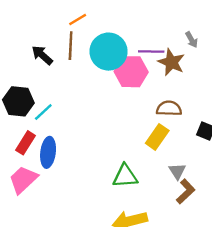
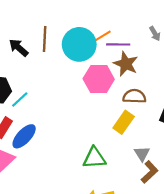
orange line: (78, 20) -> (103, 36), moved
brown star: (171, 62) -> (126, 64), moved
pink hexagon: (131, 72) -> (99, 79), moved
blue ellipse: (48, 152) -> (24, 136), turned 36

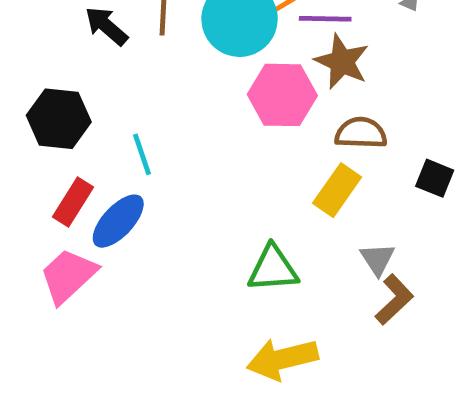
cyan line: (20, 100) -> (142, 154), moved, turned -66

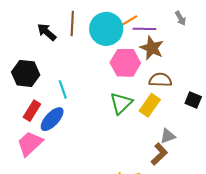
gray triangle: (378, 259) -> (168, 136), turned 42
green triangle: (273, 269) -> (121, 103), moved, turned -40
brown L-shape: (394, 300) -> (159, 154), moved

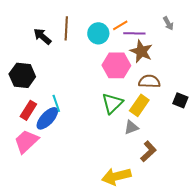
cyan circle: (106, 29) -> (98, 33), size x0.7
cyan line: (63, 89) -> (56, 103), moved
gray triangle: (168, 136) -> (131, 127), moved

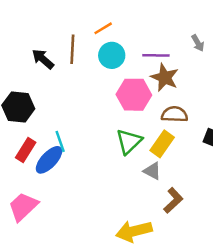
orange line: (120, 25) -> (103, 28), moved
gray triangle: (131, 127) -> (152, 171), turned 49
pink trapezoid: (26, 141) -> (23, 207), moved

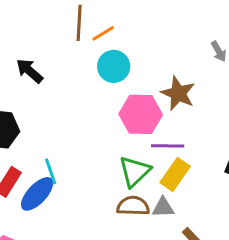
brown line: (72, 49) -> (79, 23), moved
purple line: (156, 55) -> (168, 146), moved
brown semicircle: (174, 114) -> (133, 206), moved
gray triangle: (152, 171) -> (163, 207), turned -30

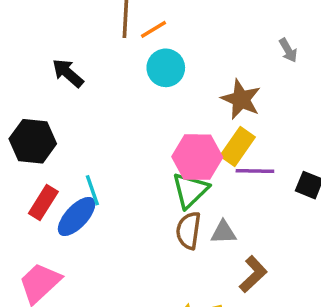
pink hexagon: (141, 114) -> (197, 157), moved
purple line: (168, 146) -> (255, 171), moved
yellow rectangle: (175, 174) -> (237, 147), moved
brown semicircle: (133, 206) -> (189, 230), turned -84

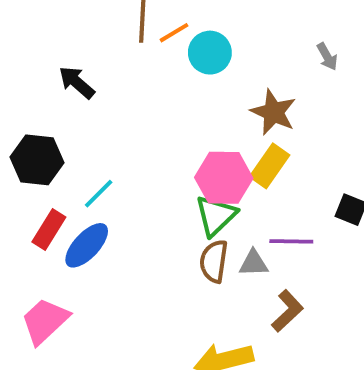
cyan circle: (166, 68) -> (210, 53), moved
purple line: (255, 171) -> (291, 241), moved
cyan line: (92, 190) -> (99, 194), moved, turned 64

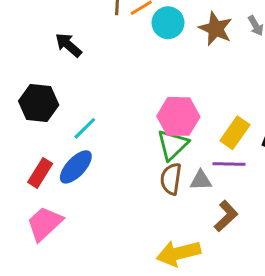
brown star: (273, 112) -> (216, 29), moved
yellow rectangle: (269, 166) -> (235, 133), moved
red rectangle: (49, 229) -> (40, 173), moved

